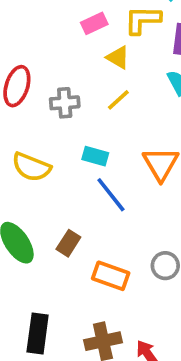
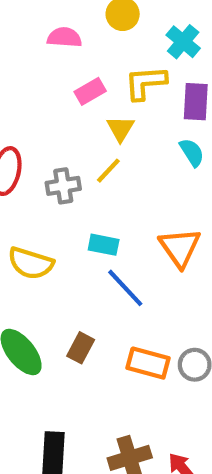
yellow triangle: (118, 57) -> (121, 129), turned 35
yellow line: (118, 100) -> (108, 171), moved
orange rectangle: (111, 276) -> (148, 363), moved

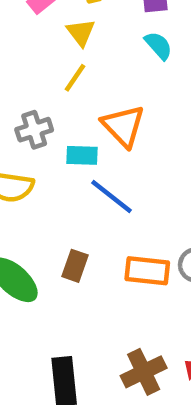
gray cross: (63, 186) -> (34, 130), moved
orange triangle: (180, 247) -> (123, 126), moved

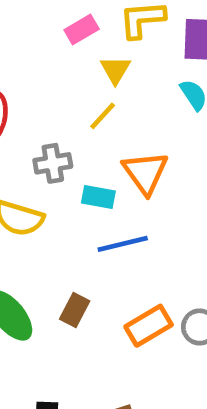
blue line: (112, 197) -> (123, 244), turned -60
orange rectangle: (147, 271) -> (149, 326), turned -45

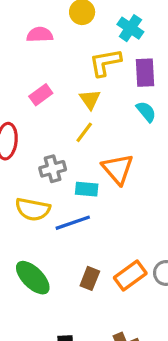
pink rectangle: (82, 30) -> (41, 95), moved
blue line: (123, 244) -> (73, 223), moved
brown rectangle: (75, 310) -> (90, 278), moved

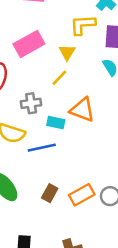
pink rectangle: (41, 95) -> (29, 44), size x1.6
orange triangle: (118, 169) -> (82, 110), turned -36

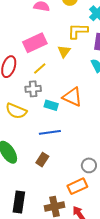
yellow line: (59, 78) -> (40, 69), moved
blue line: (42, 148) -> (50, 132), moved
orange rectangle: (82, 195) -> (77, 186), moved

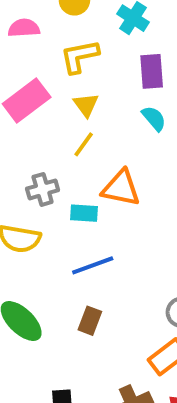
yellow L-shape: (78, 31) -> (80, 56), moved
yellow line: (40, 69) -> (84, 144), moved

